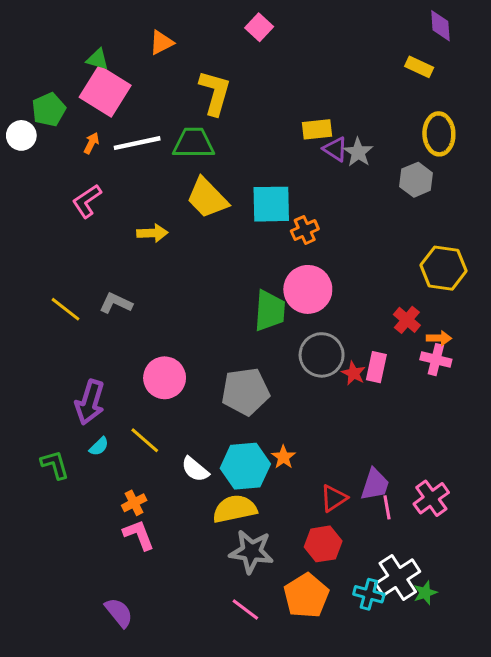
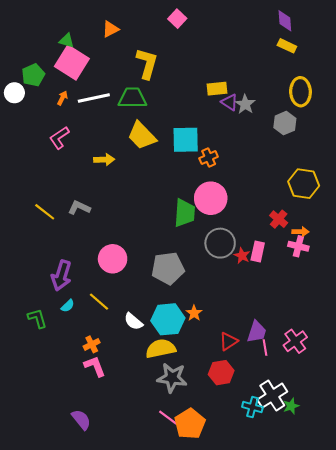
purple diamond: (440, 26) -> (285, 21), moved
orange pentagon: (306, 596) -> (190, 424), moved

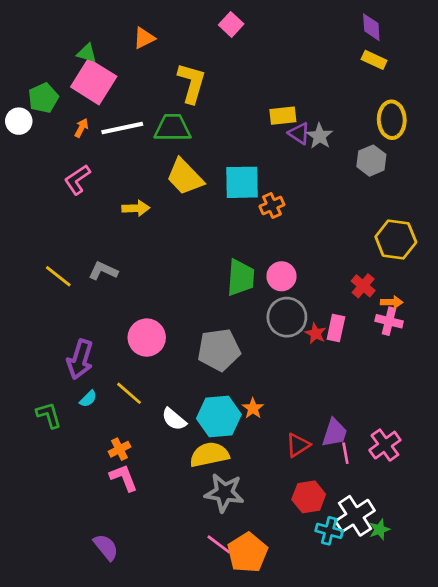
pink circle: (211, 198) -> (281, 276), moved, size x0.7
red hexagon: (221, 373) -> (309, 497), moved

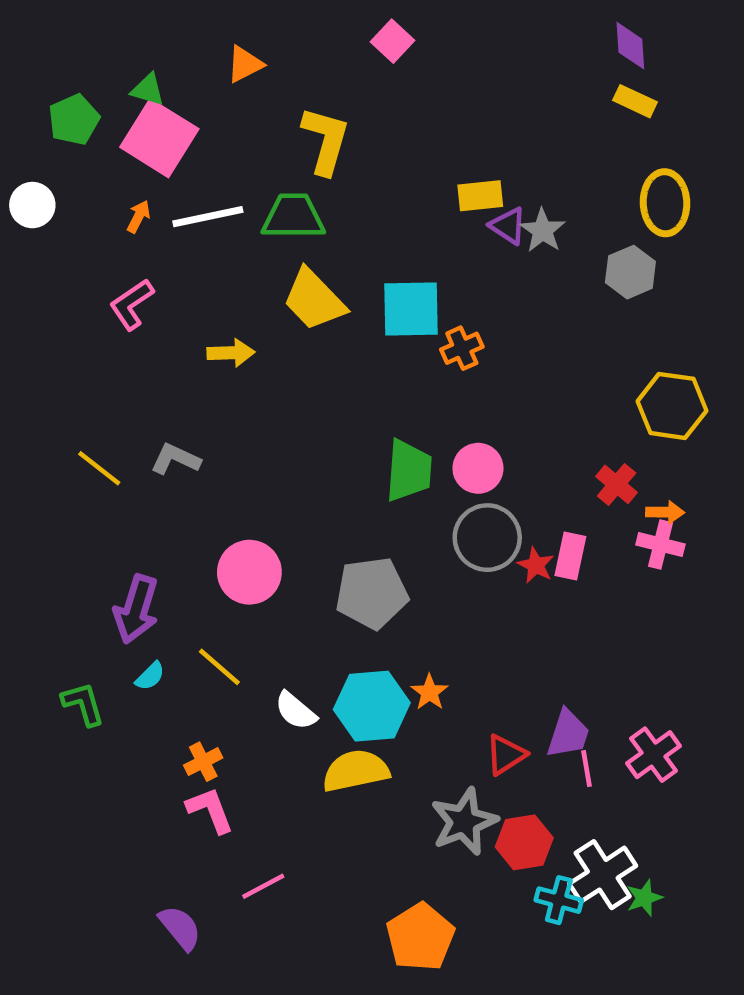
green pentagon: (43, 98) -> (74, 120), moved
gray star: (224, 493) -> (464, 822), moved, turned -30
pink line: (219, 544) -> (263, 886), moved, turned -65

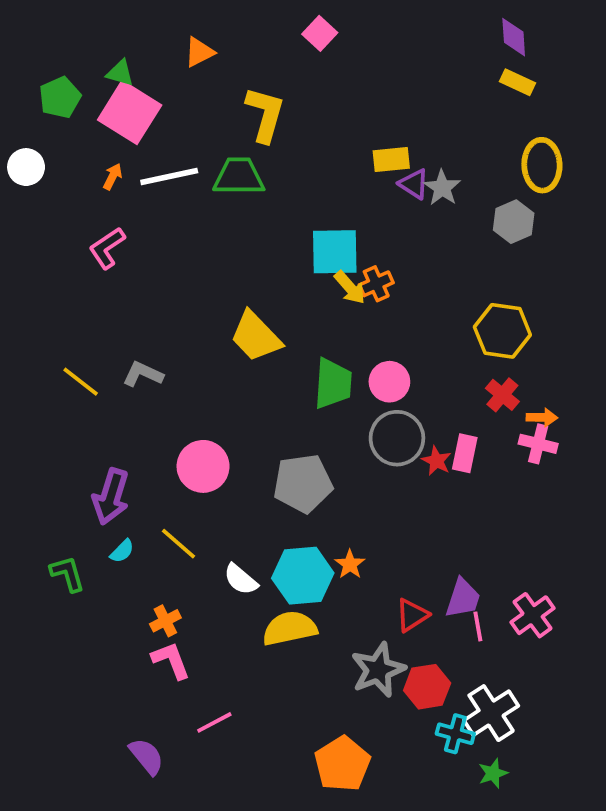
yellow trapezoid: (314, 300) -> (256, 336), moved
yellow arrow: (231, 353) -> (350, 288), moved, turned 51
yellow hexagon: (672, 406) -> (502, 331), moved
green star: (644, 898) -> (493, 773), moved

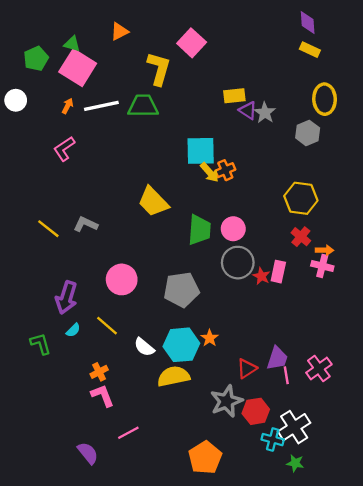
pink square: (320, 33) -> (192, 43), moved, size x1.4
green star: (493, 773) -> (295, 463), turned 30

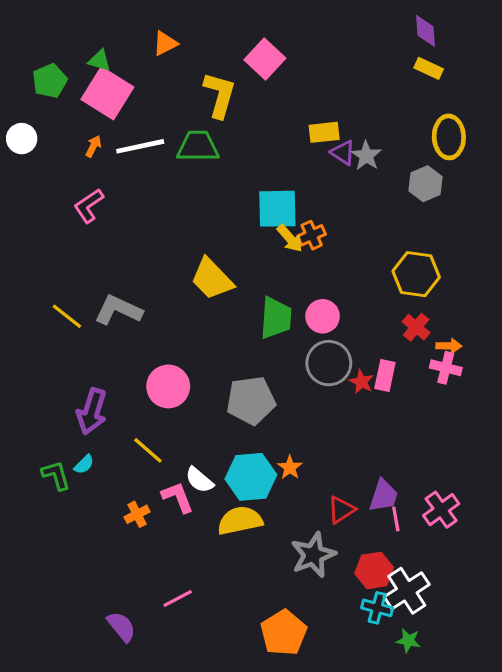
gray L-shape: (86, 224) -> (118, 310), size x1.4
cyan semicircle: (73, 330) -> (84, 464), moved
pink L-shape: (102, 396) -> (178, 497), moved
red hexagon: (256, 411) -> (374, 570), moved

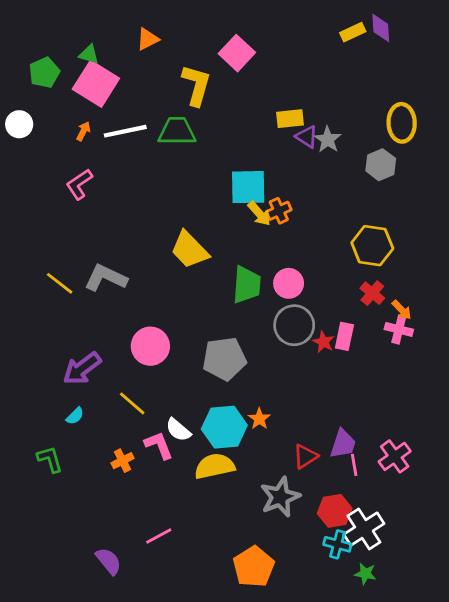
yellow rectangle: (429, 68) -> (353, 32), moved, turned -50
orange arrow: (449, 346) -> (402, 310), turned 45
purple arrow: (92, 411) -> (82, 368), turned 36
green L-shape: (56, 475) -> (50, 459), moved

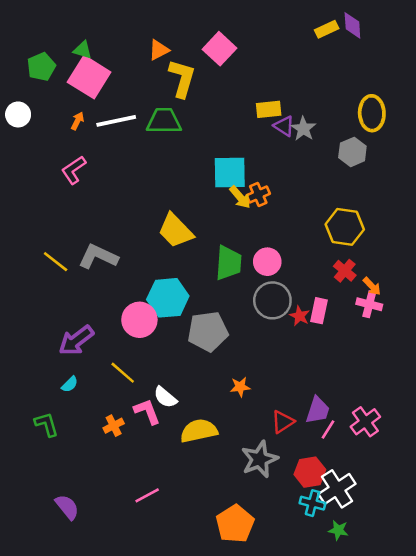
orange triangle: (148, 39) -> (159, 50), moved
orange star: (259, 419) -> (240, 387), turned 30
cyan hexagon: (224, 427) -> (168, 298), moved
pink line: (354, 465) -> (328, 430), turned 42
purple semicircle: (109, 561) -> (67, 507), moved

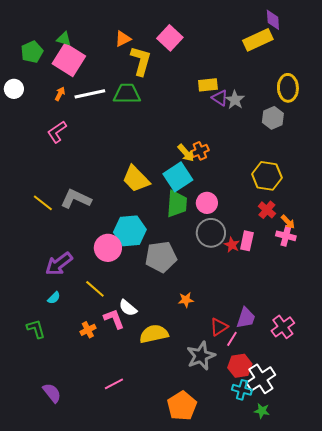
yellow rectangle: (327, 29) -> (258, 40), moved, size x1.6
cyan square: (230, 173) -> (178, 177), moved, turned -32
pink line: (328, 430) -> (232, 339), moved

